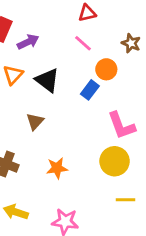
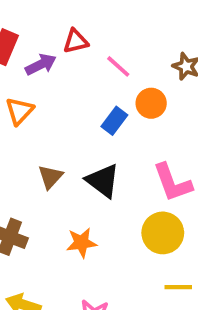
red triangle: (87, 13) -> (76, 41), moved
black triangle: (47, 80) -> (103, 181), moved
blue rectangle: (90, 90) -> (114, 121), moved

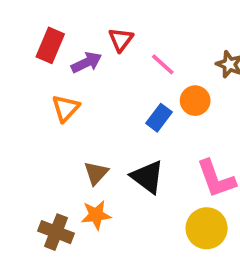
red triangle: (76, 41) -> (121, 40), turned -40
orange star: (81, 243) -> (96, 215), moved

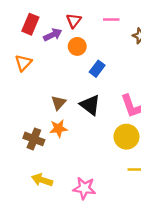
pink line: (163, 64) -> (111, 19), moved, turned -42
orange circle: (195, 101) -> (77, 46), moved
orange triangle: (66, 108) -> (23, 63), moved

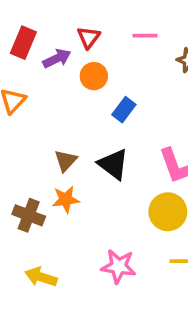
pink star: (84, 188) -> (119, 266), moved

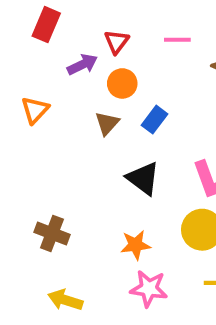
red rectangle: (23, 43) -> (46, 25), moved
brown triangle: (66, 161) -> (107, 123), moved
orange star: (66, 199) -> (136, 245), moved

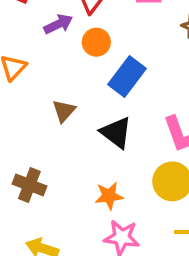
blue rectangle: (155, 120) -> (127, 77), size x1.5
brown triangle: (107, 123) -> (64, 111), moved

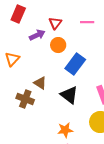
brown triangle: (64, 111) -> (40, 83), turned -40
brown cross: (29, 185) -> (25, 99), moved

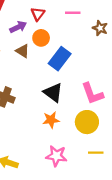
brown triangle: (40, 83) -> (22, 51), moved
orange star: (65, 130) -> (51, 120), moved

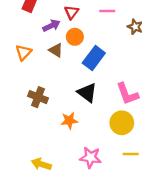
orange star: (51, 120) -> (69, 121), moved

